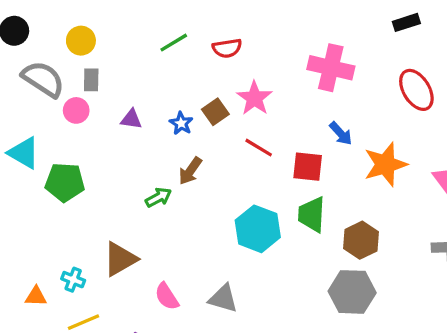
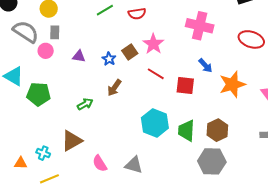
red ellipse: (416, 90) -> (251, 39), turned -40
green arrow: (158, 197) -> (85, 104), moved
green trapezoid: (312, 214) -> (186, 131), moved

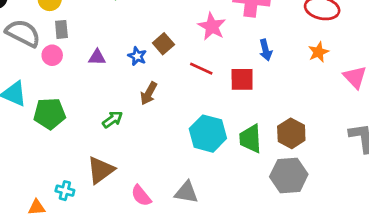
pink star: (153, 44) -> (212, 26), moved
blue arrow: (205, 66) -> (266, 50), turned 35
orange star: (232, 84) -> (318, 52), moved, size x0.6

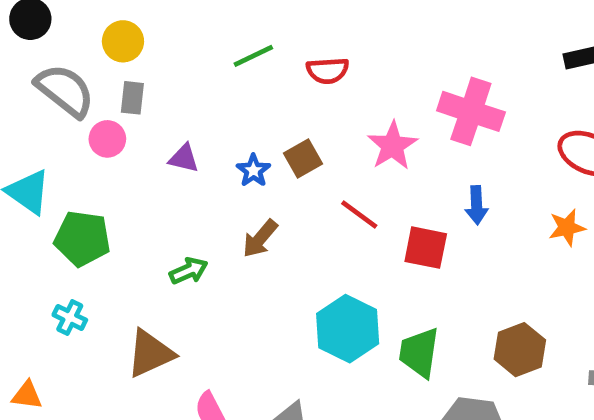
brown hexagon: (291, 133) -> (520, 350), moved
cyan cross: (65, 191) -> (70, 317), moved

